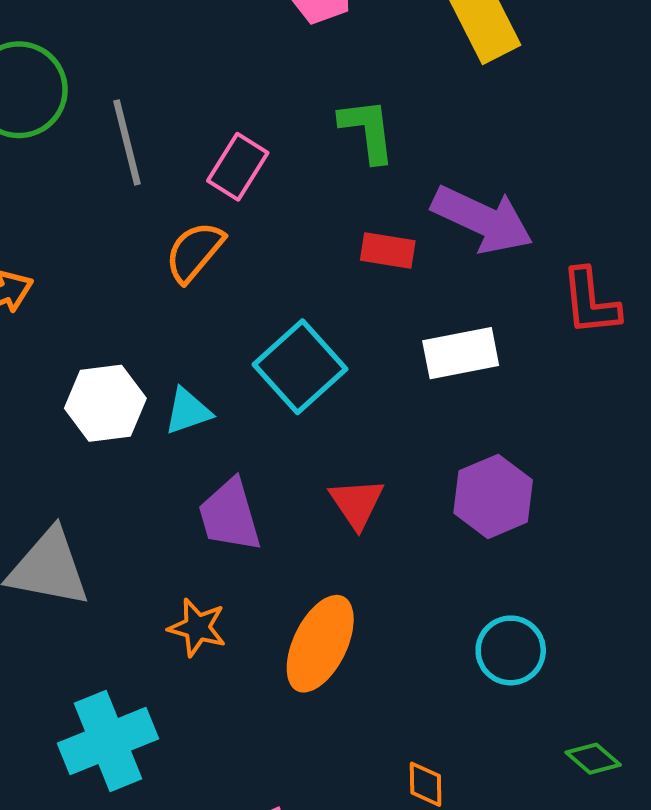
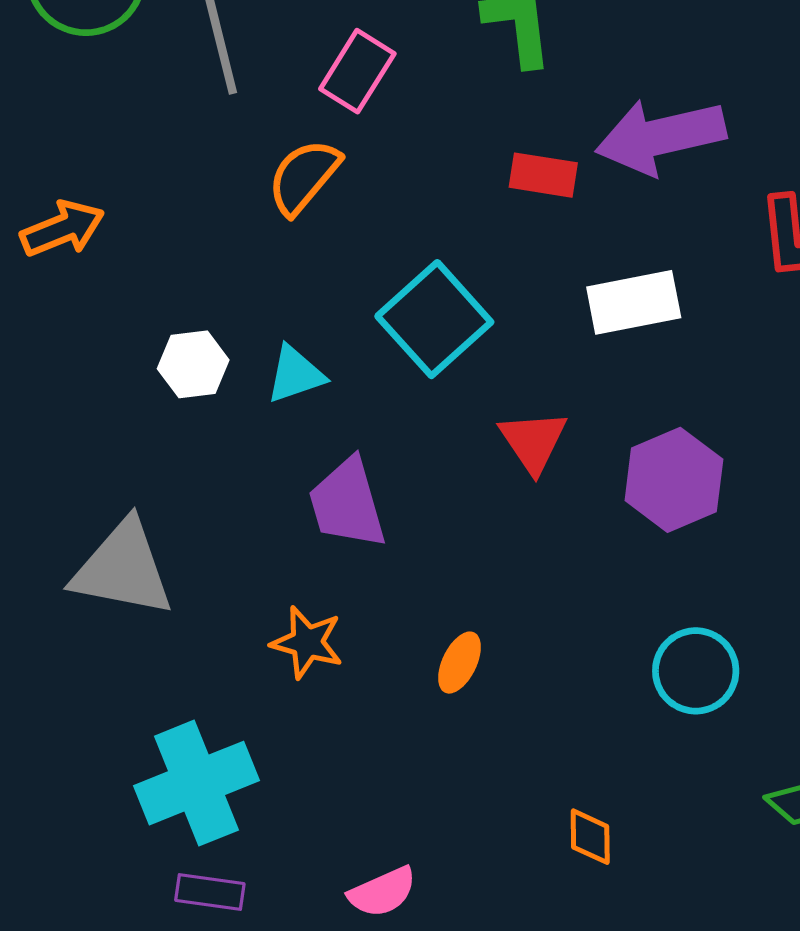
purple arrow: (482, 219) -> (661, 137), turned 142
white hexagon: (105, 403) -> (193, 364), size x0.7
red triangle: (357, 503) -> (533, 441), moved
orange ellipse: (320, 644) -> (459, 663), size x0.5

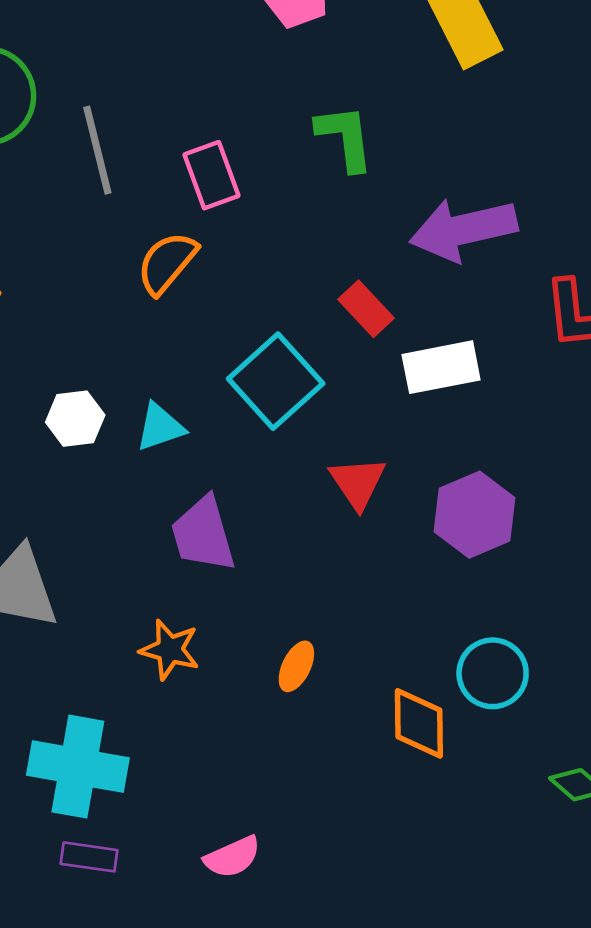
pink rectangle: (357, 71) -> (212, 175), turned -52
red rectangle: (543, 175) -> (366, 309), moved, turned 38
cyan cross: (197, 783) -> (78, 767), turned 32
orange diamond: (590, 837) -> (419, 723), moved, size x1.5

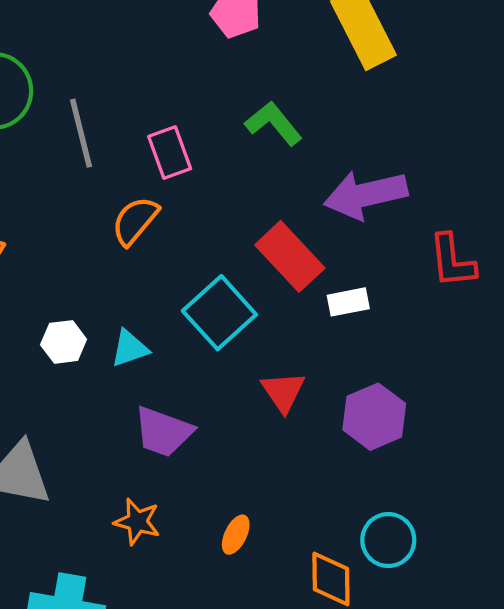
green L-shape: (345, 138) -> (274, 123), turned -32
red rectangle: (366, 309) -> (290, 256), size x1.6
white rectangle: (441, 367) -> (348, 302), size x0.7
purple trapezoid: (203, 534) -> (163, 432), turned -54

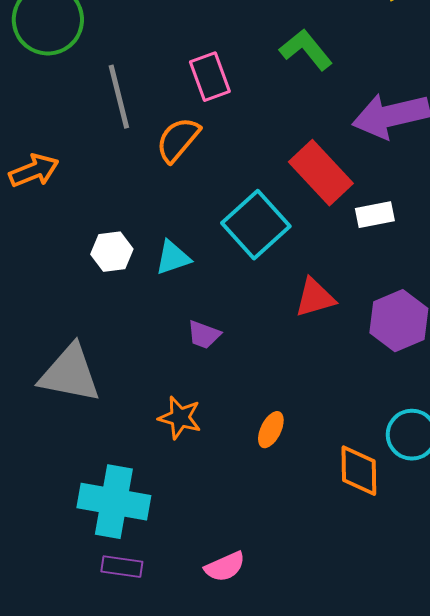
gray line: (81, 133) -> (119, 97), moved
red triangle: (283, 392) -> (315, 298), turned 48
purple trapezoid: (163, 432) -> (204, 335), size x0.6

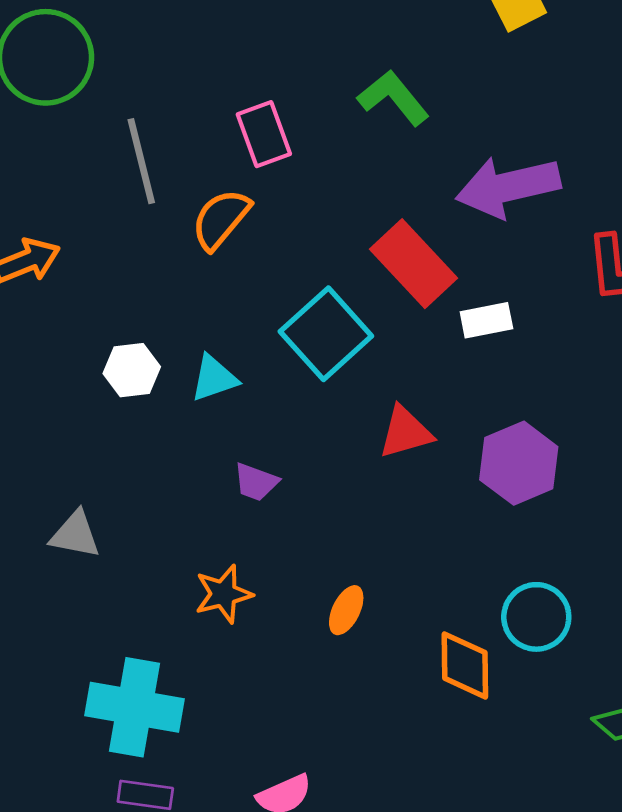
gray triangle: (70, 374) -> (75, 535), size x0.6
orange star: (180, 418) -> (223, 594), turned -30

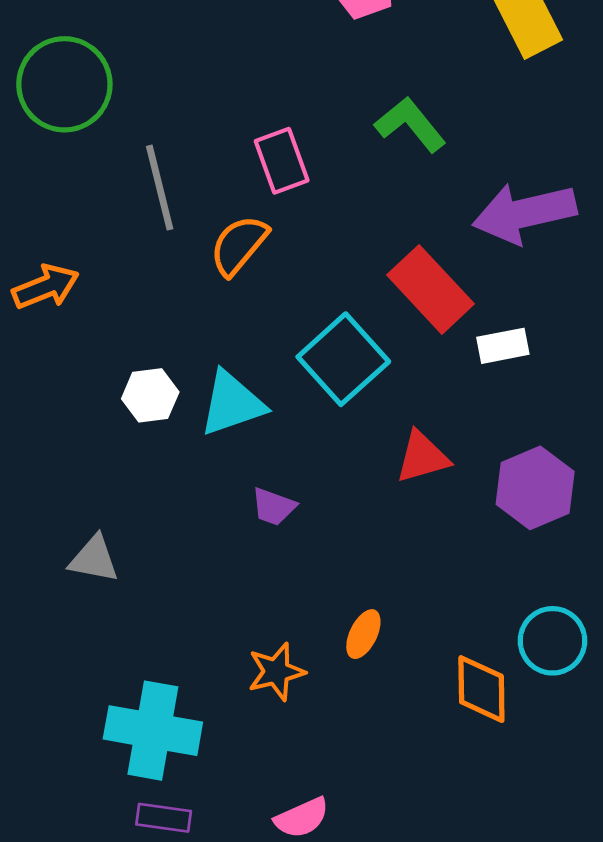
cyan triangle: (214, 378) -> (232, 403), size x1.4
orange star: (223, 594) -> (276, 672), moved

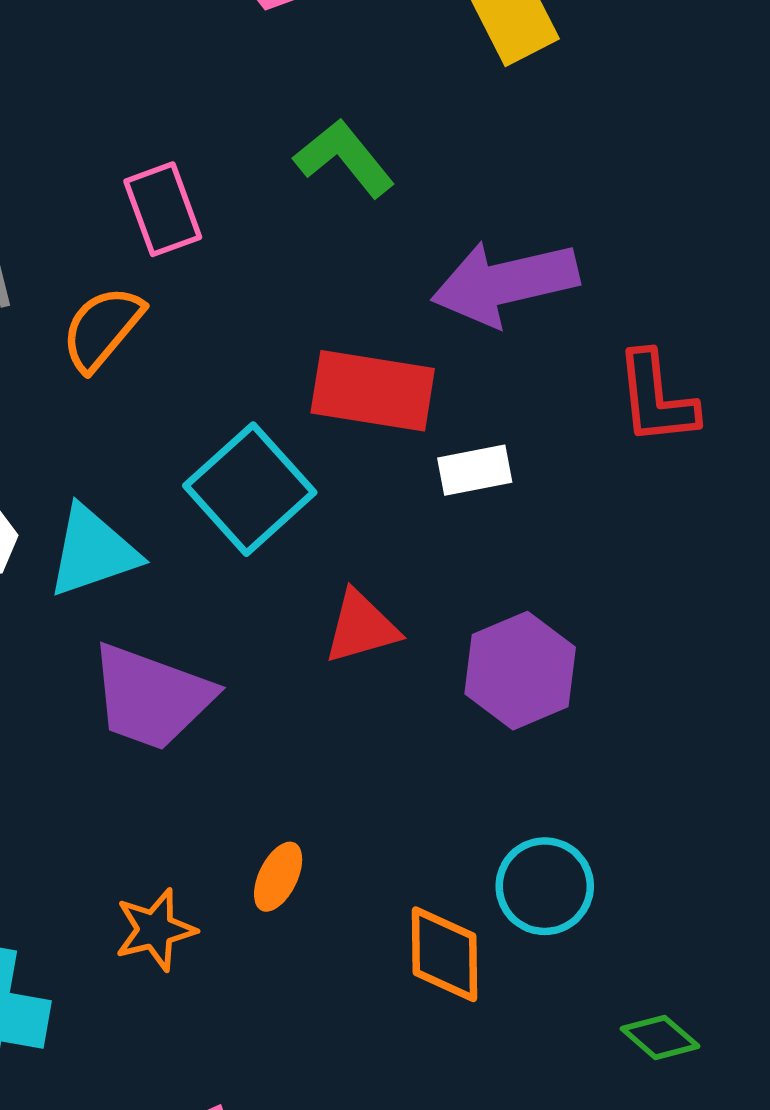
red rectangle: (430, 289) -> (373, 391), turned -38
purple trapezoid: (274, 507) -> (151, 697), size x2.0

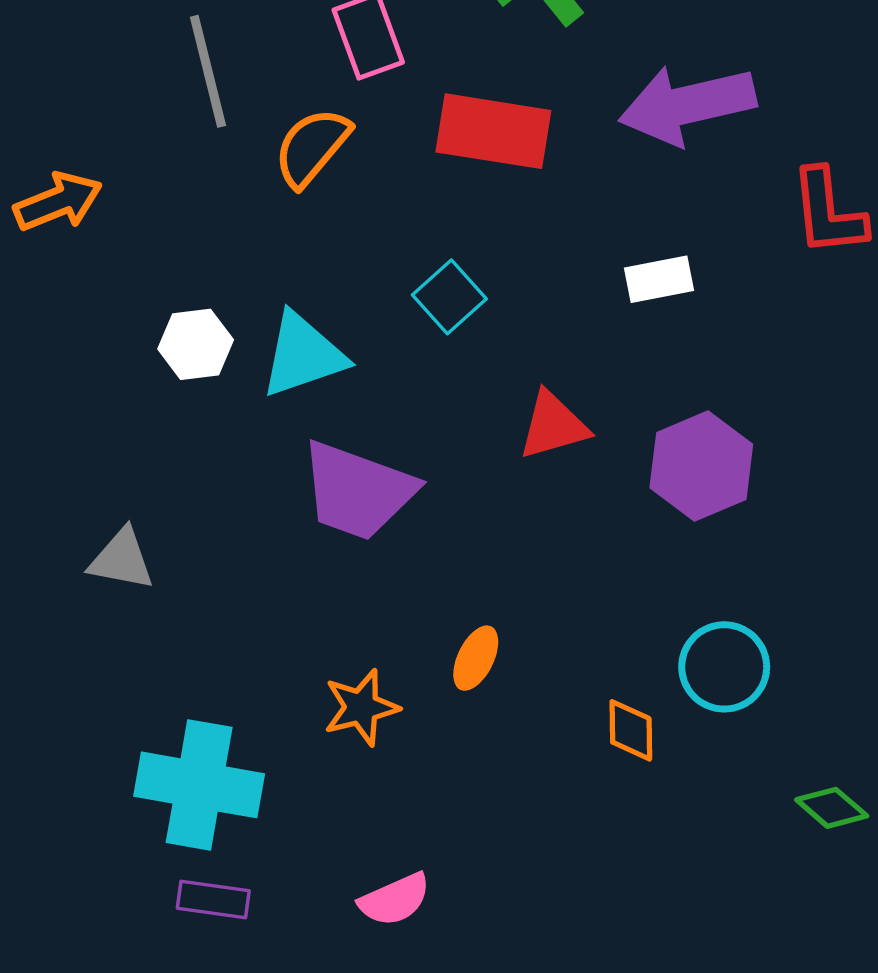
red rectangle: (373, 391) -> (493, 131), moved
cyan square: (250, 489) -> (449, 297), size x0.6
orange diamond: (444, 954) -> (631, 730), size x0.7

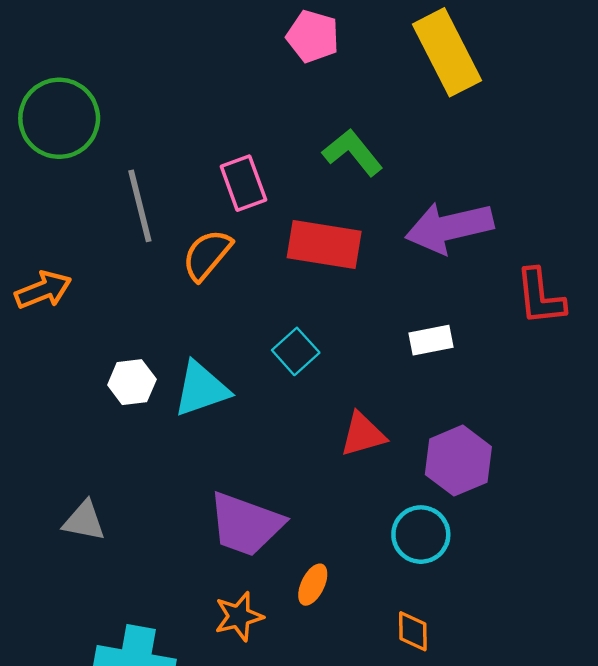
purple trapezoid: (358, 491) -> (246, 524), moved
cyan circle: (724, 667) -> (421, 535), moved

